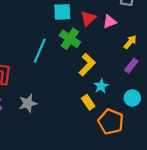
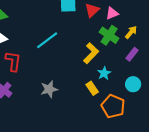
green cross: (70, 39) -> (109, 35), moved
cyan line: (40, 51) -> (47, 40), turned 30
gray star: (28, 103) -> (49, 89), moved

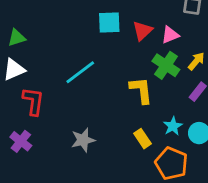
yellow L-shape: (91, 53) -> (141, 90), turned -50
cyan star: (104, 73) -> (173, 126), moved

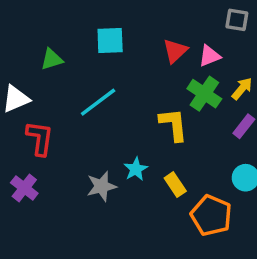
cyan square: (109, 23) -> (110, 41), moved
green triangle: (17, 38) -> (52, 59), moved
cyan star: (173, 126) -> (136, 169), moved

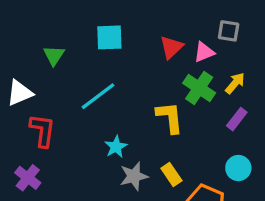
gray square: (237, 20) -> (229, 31), moved
green triangle: (52, 59) -> (54, 55), turned -40
cyan star: (136, 169) -> (116, 147), moved
gray star: (101, 186) -> (134, 176), moved

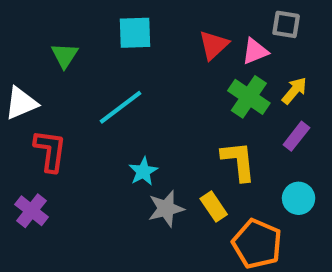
yellow L-shape: (170, 117) -> (238, 161), moved

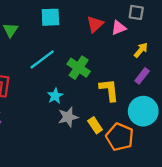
green cross: (249, 97) -> (79, 68), moved
cyan circle: (299, 198) -> (143, 111), size x1.6
yellow rectangle: (214, 207) -> (95, 125), moved

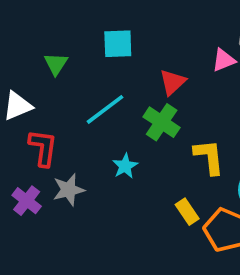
red triangle: (95, 24) -> (173, 82), moved
gray star: (68, 117) -> (69, 190), moved

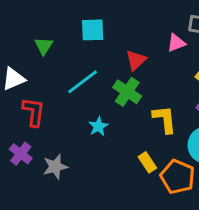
gray star: (69, 190) -> (55, 167), moved

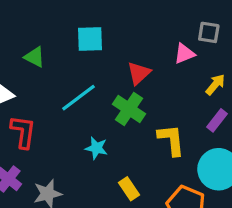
green triangle: (44, 46) -> (35, 57), turned -36
cyan star: (98, 126) -> (96, 148), turned -30
yellow rectangle: (147, 162) -> (129, 189), moved

